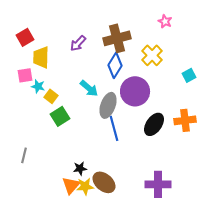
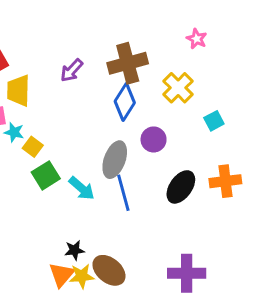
cyan square: (189, 75) -> (214, 121), moved
cyan arrow: (89, 88) -> (82, 188), moved
purple circle: (135, 91) -> (154, 139), size x0.6

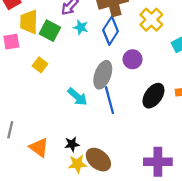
cyan star: (14, 132) -> (81, 27), moved
green square: (46, 175) -> (50, 31), moved, turned -30
orange triangle: (62, 275) -> (39, 147), moved, turned -35

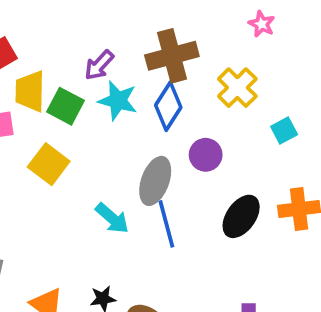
cyan star: (81, 27) -> (118, 101), size x1.5
yellow square: (40, 65) -> (49, 164), size x1.5

